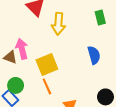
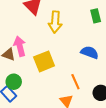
blue semicircle: (94, 55) -> (90, 52), turned -54
orange line: (47, 86) -> (75, 82), moved

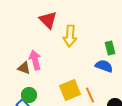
green rectangle: (96, 16) -> (110, 48), moved
yellow square: (44, 61) -> (70, 90), moved

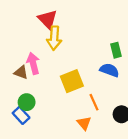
yellow arrow: (70, 36) -> (54, 38), moved
yellow square: (70, 90) -> (72, 81), moved

